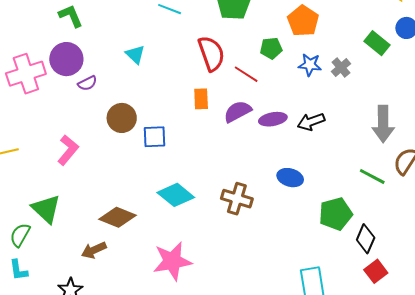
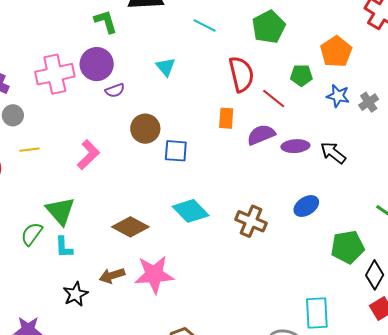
black arrow: (311, 122) -> (333, 153), turned 52
blue ellipse: (290, 178) -> (306, 206), turned -55
brown arrow: (94, 250) -> (112, 276), moved
pink star: (172, 261) -> (154, 275), moved
cyan L-shape: (18, 270) -> (64, 247), moved

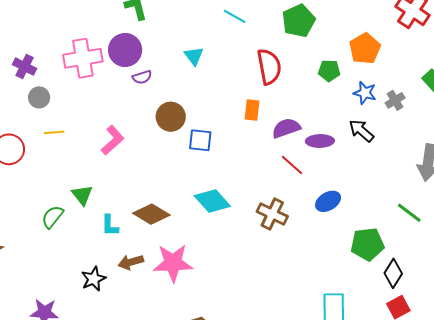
red line: (274, 98) -> (292, 165), moved
black arrow: (333, 153) -> (361, 131), moved
green triangle: (60, 211) -> (82, 195), size x0.7
cyan L-shape: (64, 247) -> (110, 225), moved

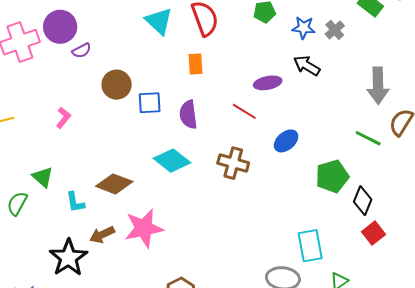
cyan triangle: (194, 56) -> (159, 21), moved, size x1.4
purple semicircle: (286, 128) -> (188, 115), moved, turned -68
pink L-shape: (113, 140) -> (63, 118), size x0.7
black star: (94, 279) -> (68, 258), size x1.5

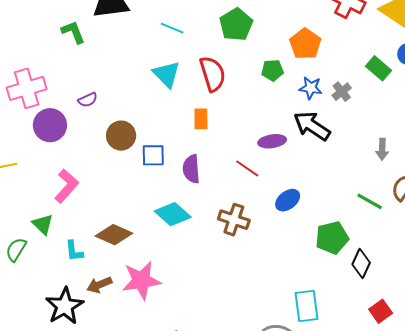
purple circle: (60, 27) -> (50, 125), moved
black arrow: (307, 66) -> (312, 126), size x1.4
gray arrow: (378, 86) -> (382, 149), size x0.6
pink L-shape: (63, 118) -> (66, 186), moved, size x1.6
red square: (374, 233) -> (381, 311), moved

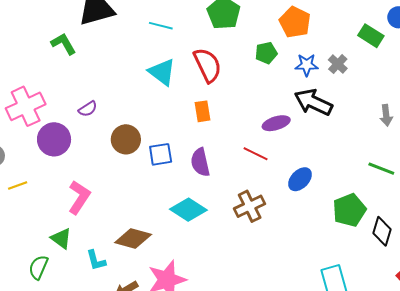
brown cross: (234, 220) -> (250, 206), turned -36

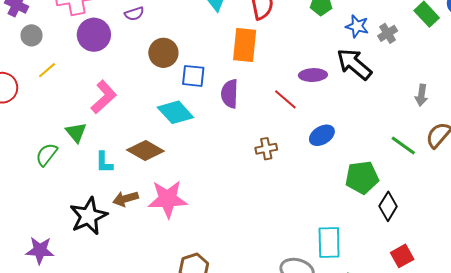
orange rectangle: (202, 111) -> (245, 45), size x1.6
yellow line: (18, 185) -> (47, 70), turned -36
brown cross: (250, 206) -> (266, 149), size x0.7
cyan diamond: (188, 210) -> (175, 112), moved

